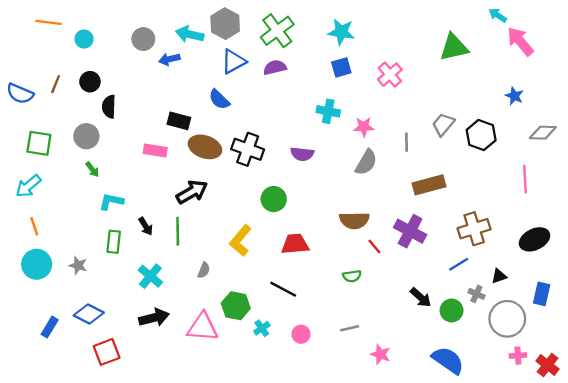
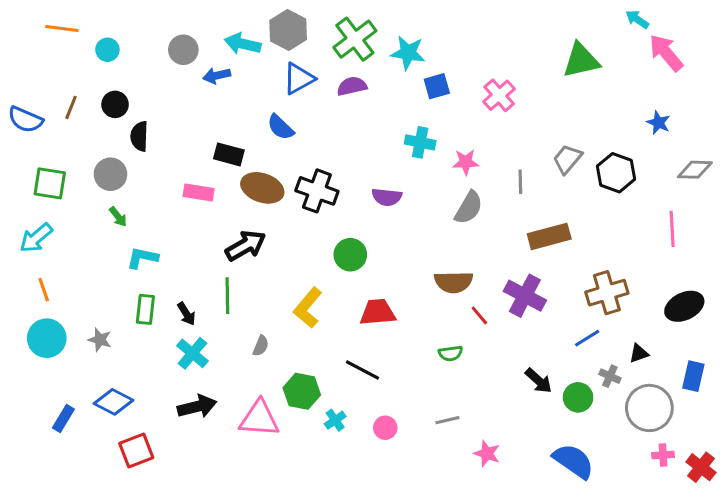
cyan star: (341, 32) -> (408, 53), moved
black arrow: (146, 226) -> (186, 314), moved

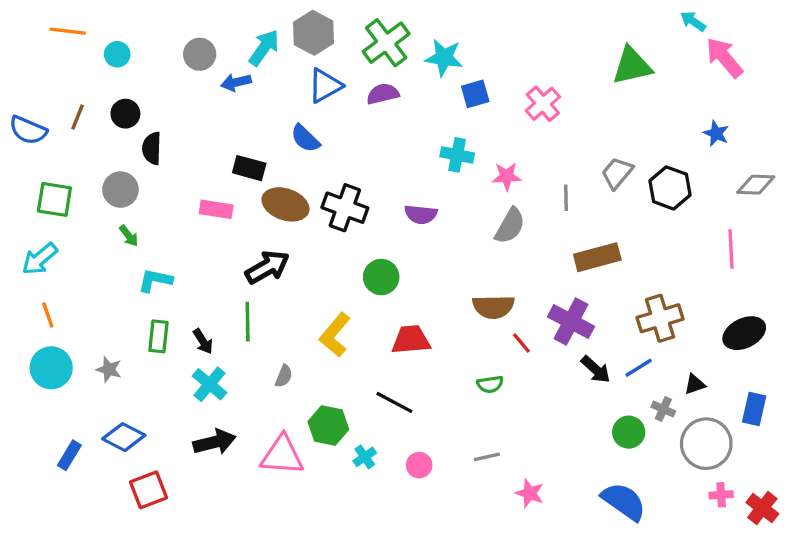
cyan arrow: (243, 44) -> (264, 48), turned 112
black arrow: (539, 381) -> (596, 369), moved

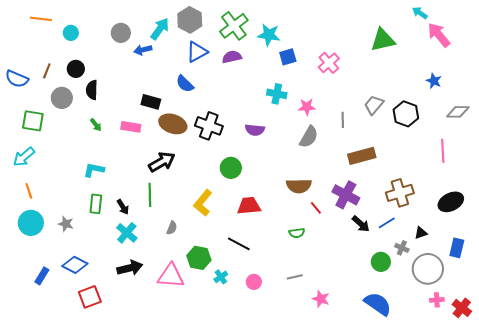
gray circle: (120, 190) -> (62, 98), moved
green arrow: (129, 236) -> (96, 125), moved

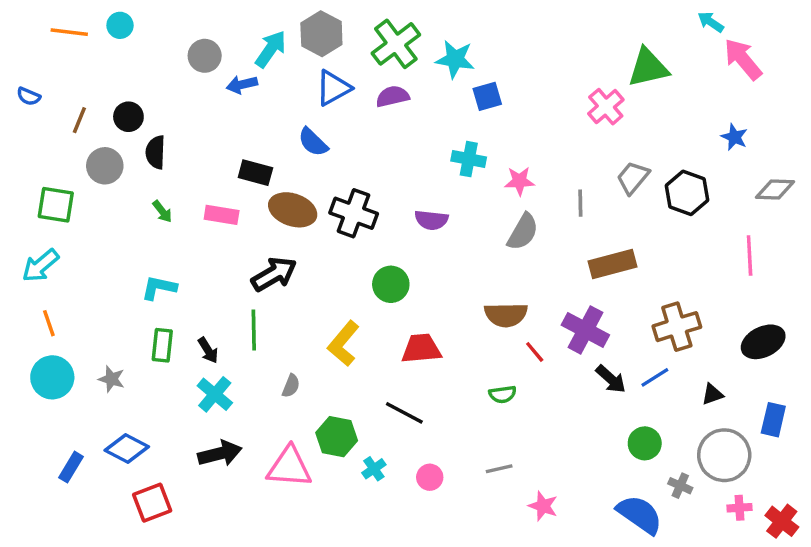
cyan circle: (71, 33) -> (120, 25), moved
pink cross: (329, 63) -> (606, 107), moved
blue semicircle: (17, 79) -> (29, 96), moved, size x0.6
gray cross: (402, 248) -> (680, 486), moved

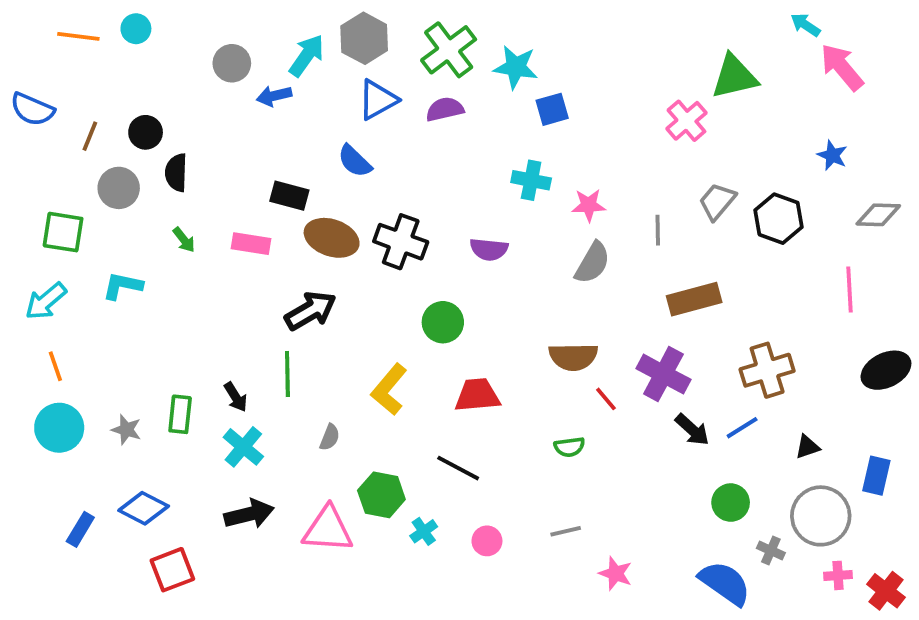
blue semicircle: (29, 96) -> (32, 109), size x1.6
cyan L-shape: (159, 288) -> (122, 286), moved
black ellipse: (763, 342) -> (886, 370), moved
green rectangle: (162, 345) -> (180, 414), moved

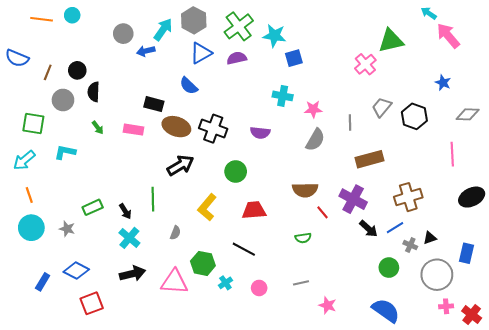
black arrow: (310, 311) -> (180, 165), moved
green rectangle: (180, 414) -> (93, 207), moved, turned 60
gray cross: (771, 550) -> (410, 245), moved

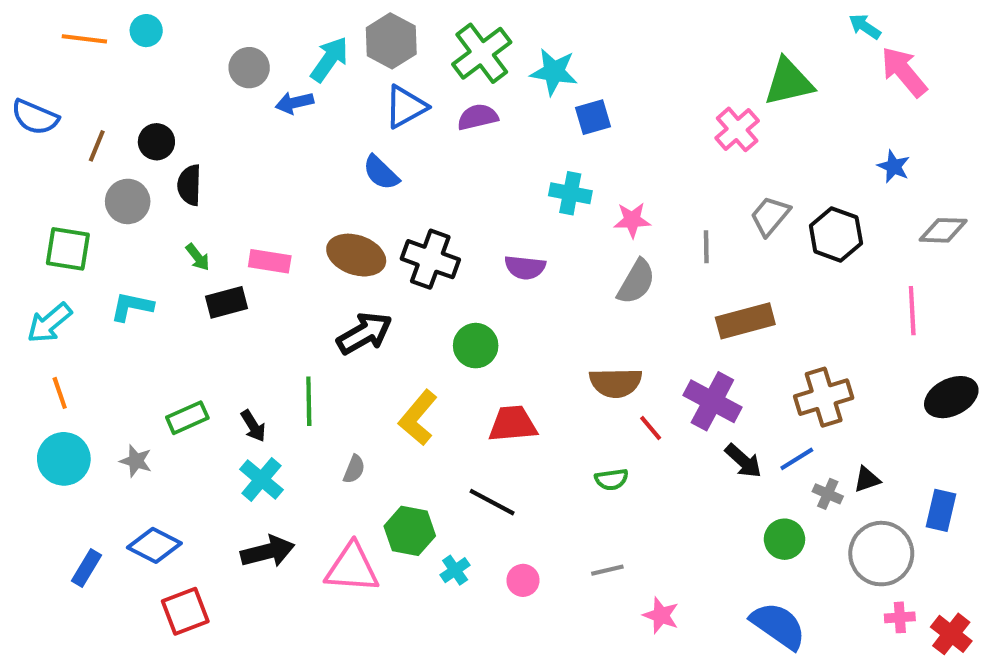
black rectangle: (154, 104) -> (226, 302), moved, turned -30

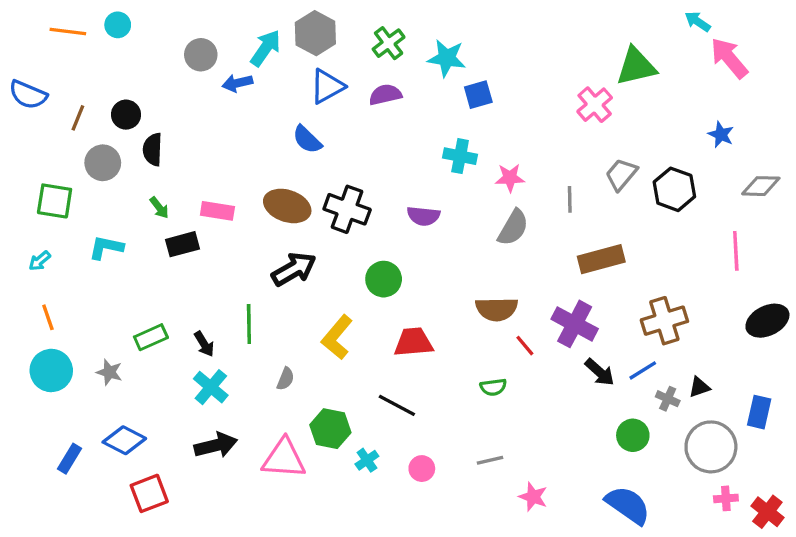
green cross: (482, 53) -> (389, 43), size x0.7
cyan arrow: (49, 323) -> (40, 261), size x0.6

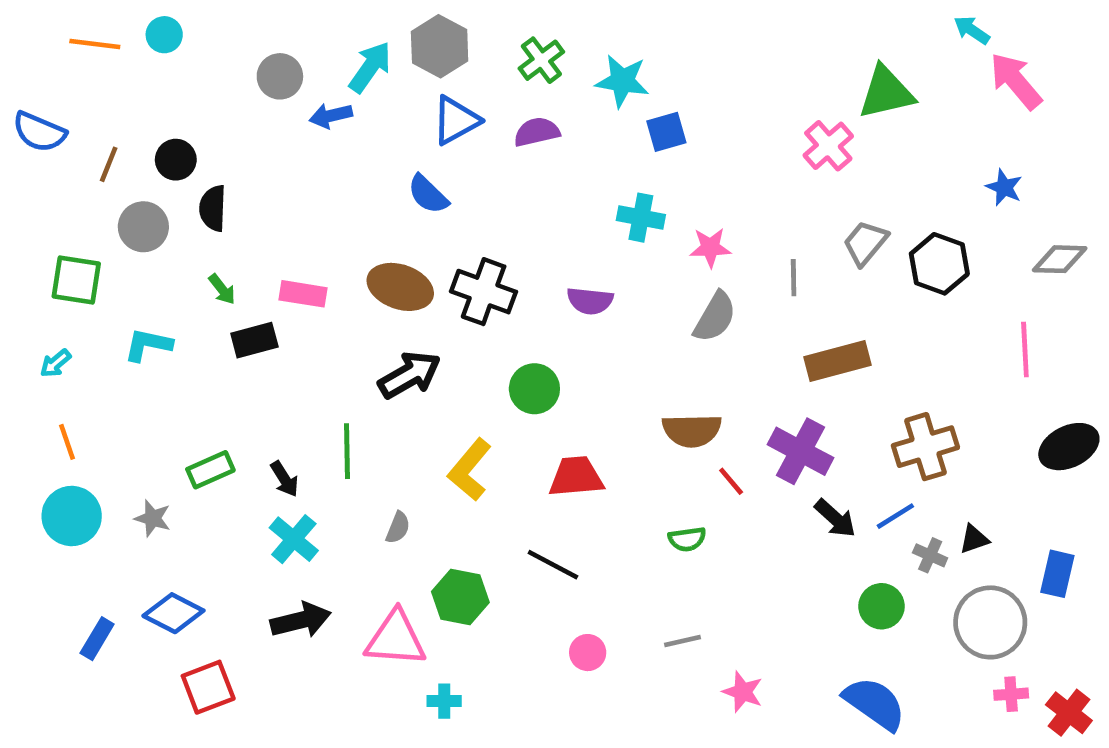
cyan cross: (367, 460) -> (444, 701), moved, turned 35

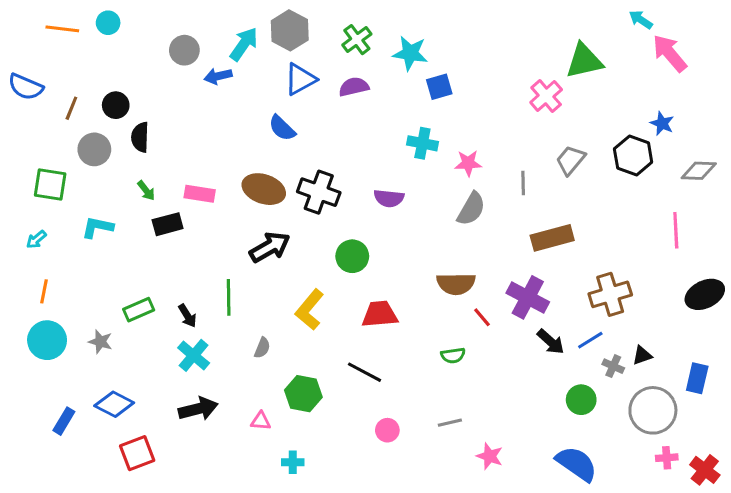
black hexagon: (939, 264) -> (633, 155), moved
orange line: (67, 442) -> (44, 291), turned 30
pink triangle: (396, 639) -> (261, 421), size x0.5

